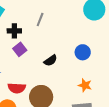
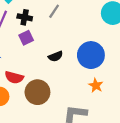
blue circle: (83, 52) -> (91, 55), size x1.6
orange star: (85, 85) -> (96, 85), moved

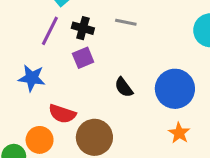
gray line: (54, 11) -> (126, 22), turned 64
black semicircle: (56, 56) -> (124, 87), turned 72

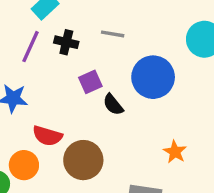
purple square: (83, 58) -> (90, 82), moved
blue circle: (175, 89) -> (153, 77), moved

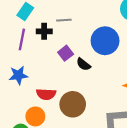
gray line: (113, 34) -> (64, 20), moved

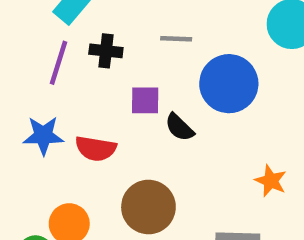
gray line: (64, 20) -> (176, 39), moved
purple square: (66, 53) -> (145, 100), turned 32
red semicircle: (46, 94) -> (96, 149), moved

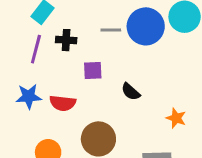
blue circle: (229, 84) -> (146, 26), moved
black semicircle: (179, 127) -> (131, 92), moved

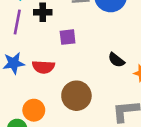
black semicircle: (131, 92) -> (116, 60), moved

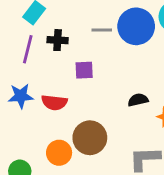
black semicircle: (116, 60) -> (138, 100), turned 126
orange circle: (34, 110) -> (59, 153), moved

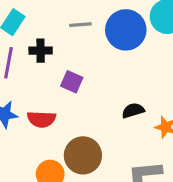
gray line: (102, 30) -> (80, 25), moved
purple square: (84, 70) -> (72, 82), turned 30

